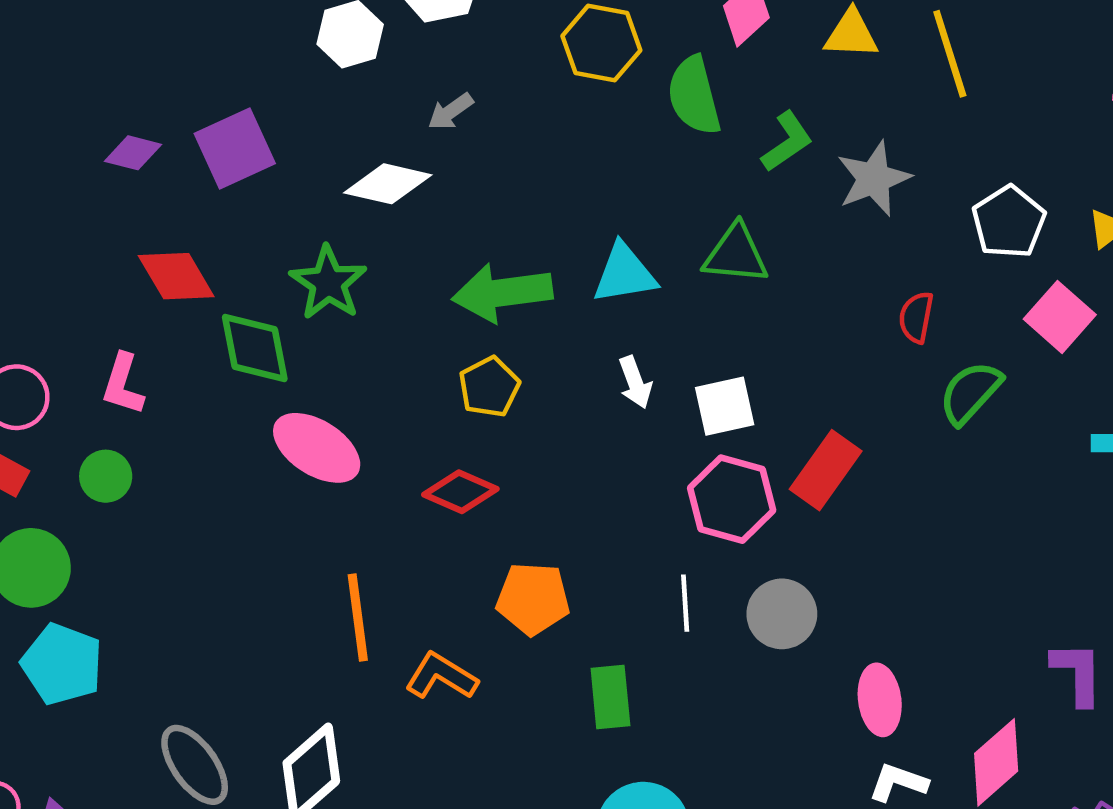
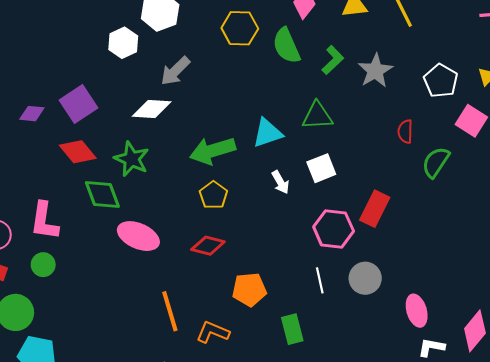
gray arrow: (451, 112) -> (175, 71), size x1.5
red diamond: (176, 276) -> (78, 152), moved
pink L-shape: (123, 384) -> (44, 221), size x1.4
white square: (725, 406) -> (321, 168), moved

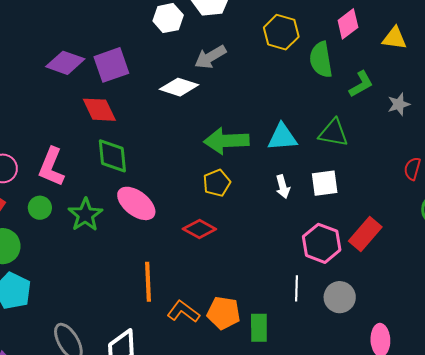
gray star: (375, 71) -> (399, 104), size x0.7
purple diamond: (32, 114) -> (65, 63), size x1.5
green star: (132, 159) -> (85, 215), moved
orange pentagon: (249, 290) -> (224, 313), moved

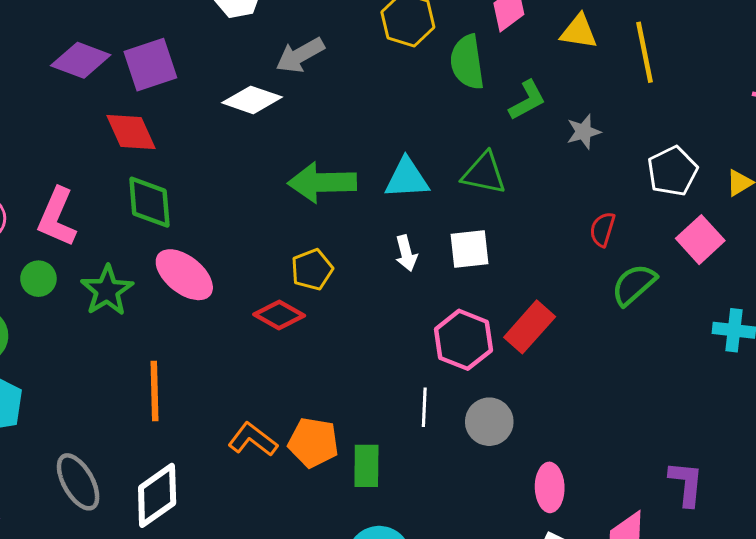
yellow pentagon: (217, 183) -> (312, 270), moved
orange line: (148, 282) -> (155, 391), moved

